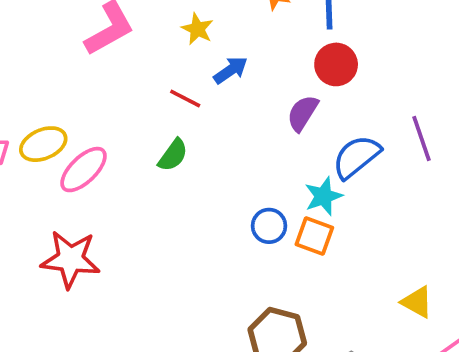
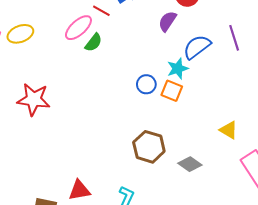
pink ellipse: (83, 170) -> (78, 28), moved

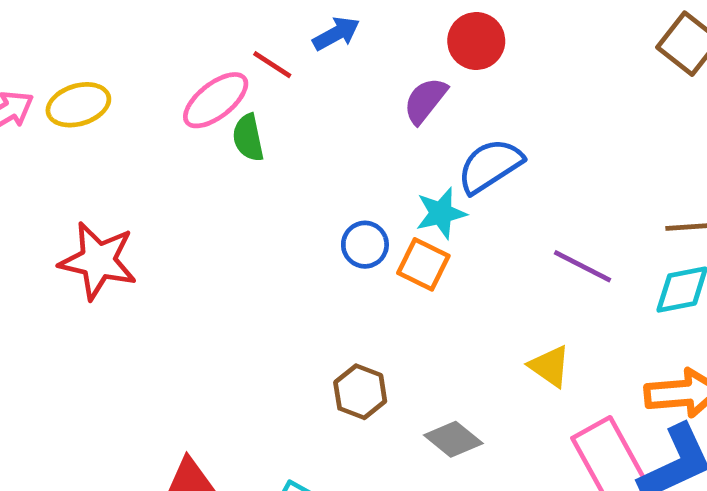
purple line: (234, 38) -> (582, 266), moved, turned -50
green semicircle: (93, 43) -> (248, 138), turned 126
brown hexagon: (149, 147) -> (360, 392), size x0.7

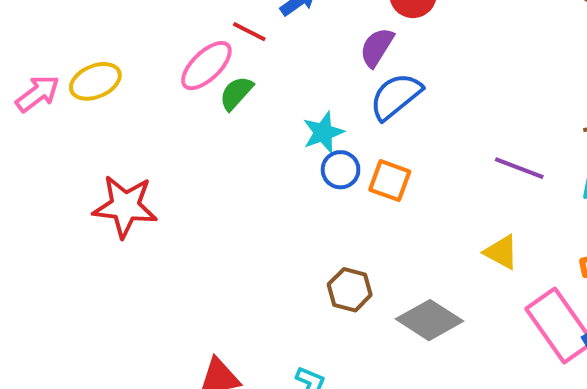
green semicircle: (248, 138) -> (236, 93), turned 60
blue semicircle: (490, 166) -> (396, 96), moved
cyan star: (441, 213) -> (323, 132), moved
gray diamond: (453, 439) -> (430, 320), size x1.4

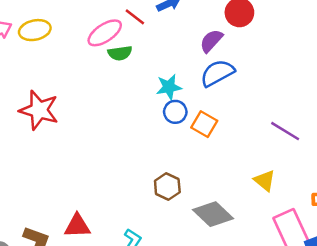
green semicircle: (236, 93) -> (120, 53), turned -150

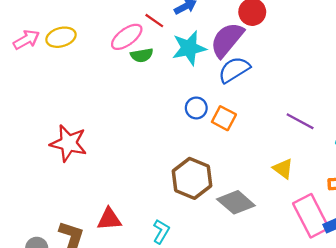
purple semicircle: (211, 41) -> (227, 40), size x1.6
cyan star: (169, 87) -> (189, 48), moved, size x1.4
red star: (39, 110) -> (68, 143), moved
brown hexagon: (167, 186) -> (192, 178), size x1.6

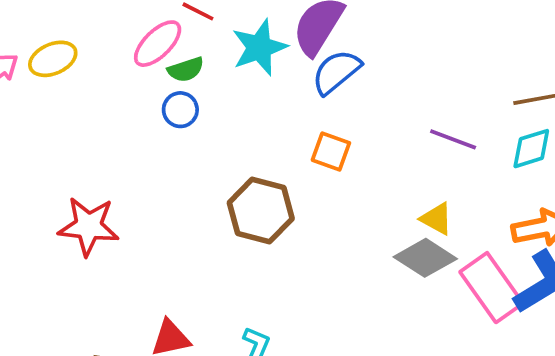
blue circle: (196, 108) -> (180, 110), moved
brown hexagon: (192, 178) -> (261, 211), moved
gray diamond: (236, 202) -> (425, 258), moved

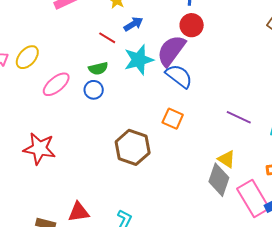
pink ellipse: (158, 44) -> (56, 84), moved
yellow ellipse: (53, 59) -> (27, 57), turned -30
blue semicircle: (336, 72) -> (179, 76), turned 72
gray diamond: (425, 258) -> (219, 180), turned 72

